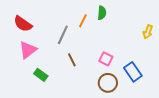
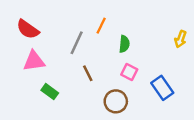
green semicircle: (102, 13) -> (124, 44), moved
pink triangle: (28, 50) -> (34, 61), turned 30
brown circle: (108, 83) -> (116, 101), moved

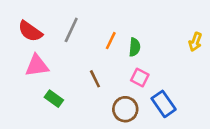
orange line: (101, 26) -> (111, 41), moved
gray line: (77, 43) -> (71, 30), moved
blue rectangle: (162, 88) -> (164, 104), moved

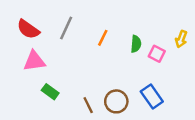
green semicircle: (135, 47) -> (136, 44), moved
pink square: (140, 78) -> (157, 54), moved
brown line: (95, 79) -> (88, 105), moved

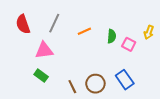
red semicircle: (28, 29) -> (23, 24), turned 36
orange line: (103, 38) -> (84, 31), turned 40
pink triangle: (34, 61) -> (44, 50), moved

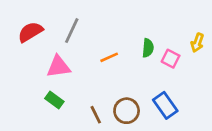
red semicircle: (23, 24) -> (30, 32), turned 78
orange line: (84, 31) -> (109, 57), moved

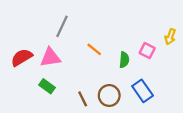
red semicircle: (30, 32) -> (22, 57), moved
green semicircle: (148, 48) -> (124, 60), moved
orange line: (109, 57) -> (94, 49), turned 63

